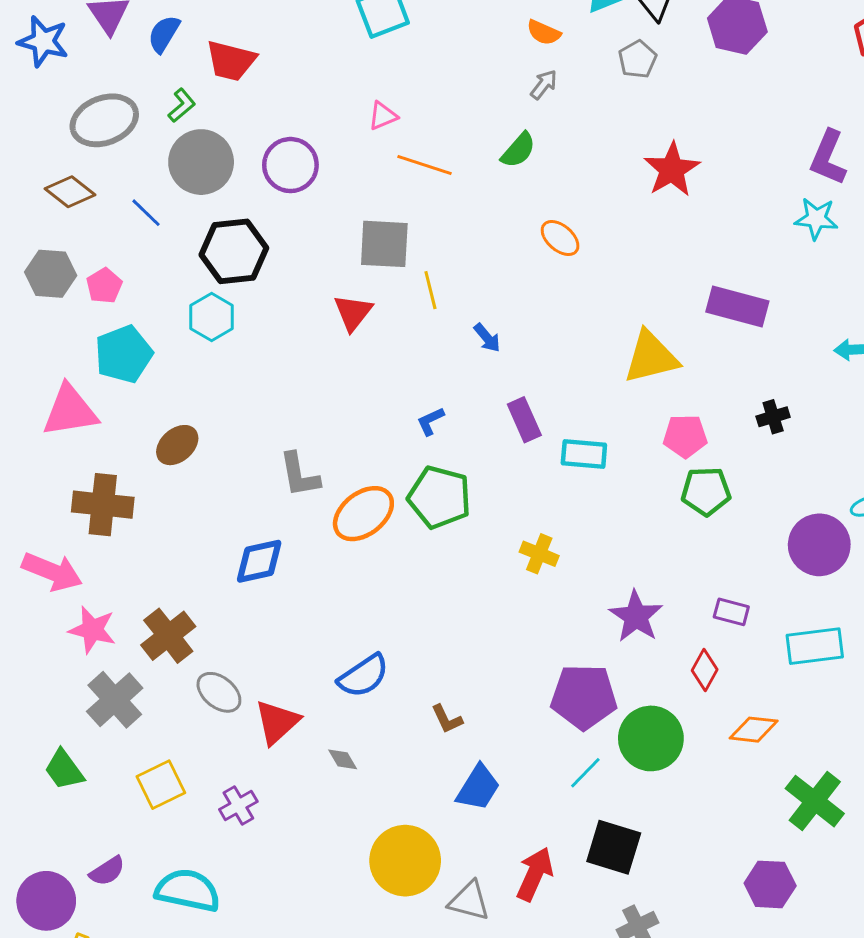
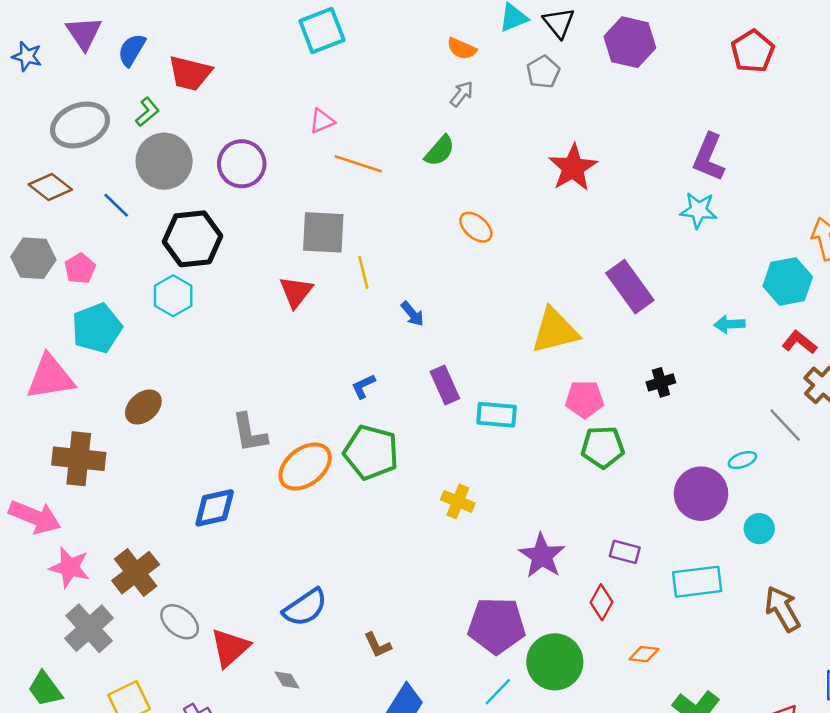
blue star: (43, 41) -> (27, 56), size x0.7
purple rectangle: (737, 307) -> (630, 287), turned 39
orange diamond: (754, 730) -> (644, 654), size x0.7

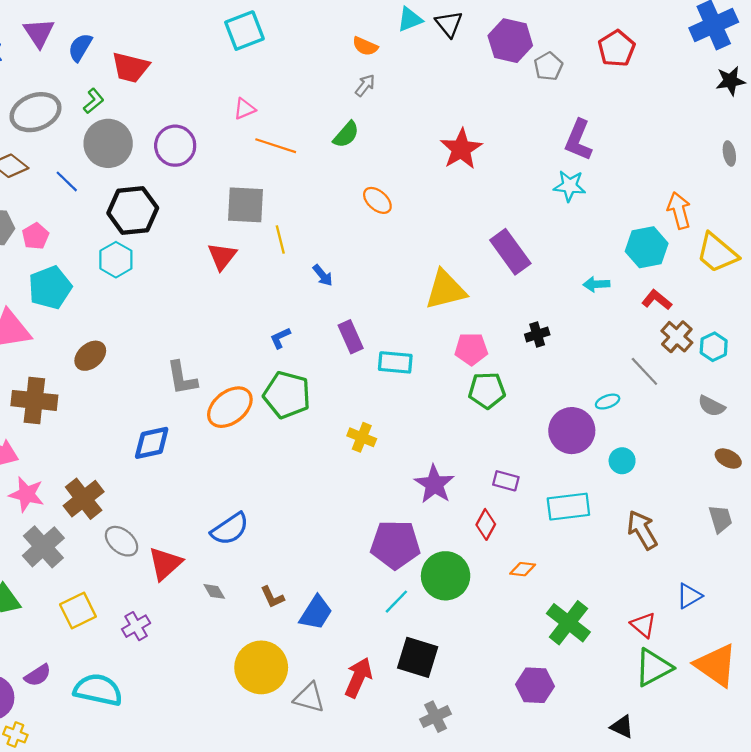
gray pentagon: (543, 72) -> (548, 66), moved
brown L-shape: (378, 645) -> (272, 597), moved

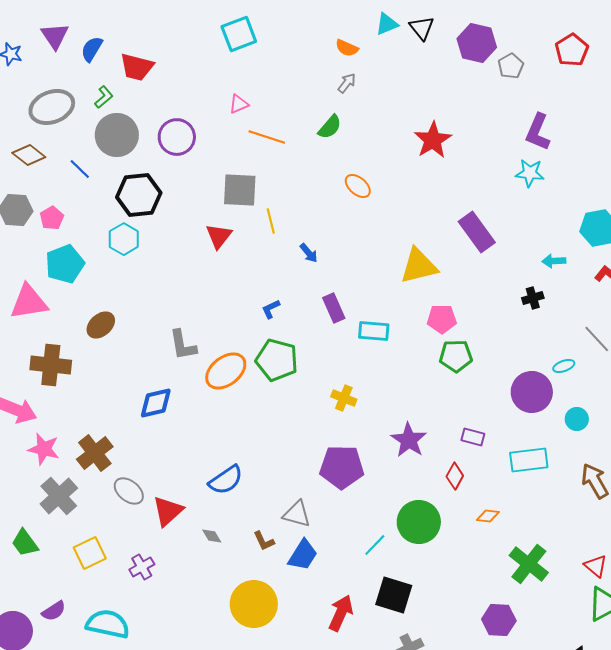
black cross: (537, 334) -> (533, 298), moved
purple pentagon: (395, 545) -> (342, 467), moved
gray triangle: (309, 698) -> (297, 514), moved

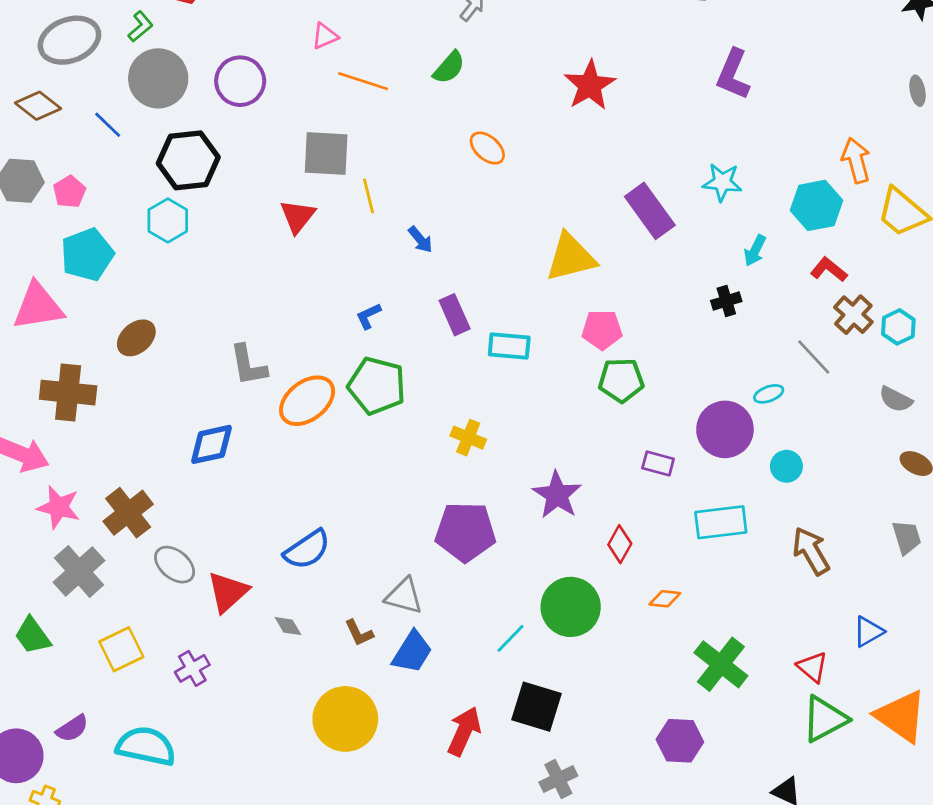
cyan star: (530, 173) -> (722, 182), moved
cyan arrow: (554, 261) -> (755, 250), turned -60
purple rectangle: (473, 437) -> (658, 464), moved

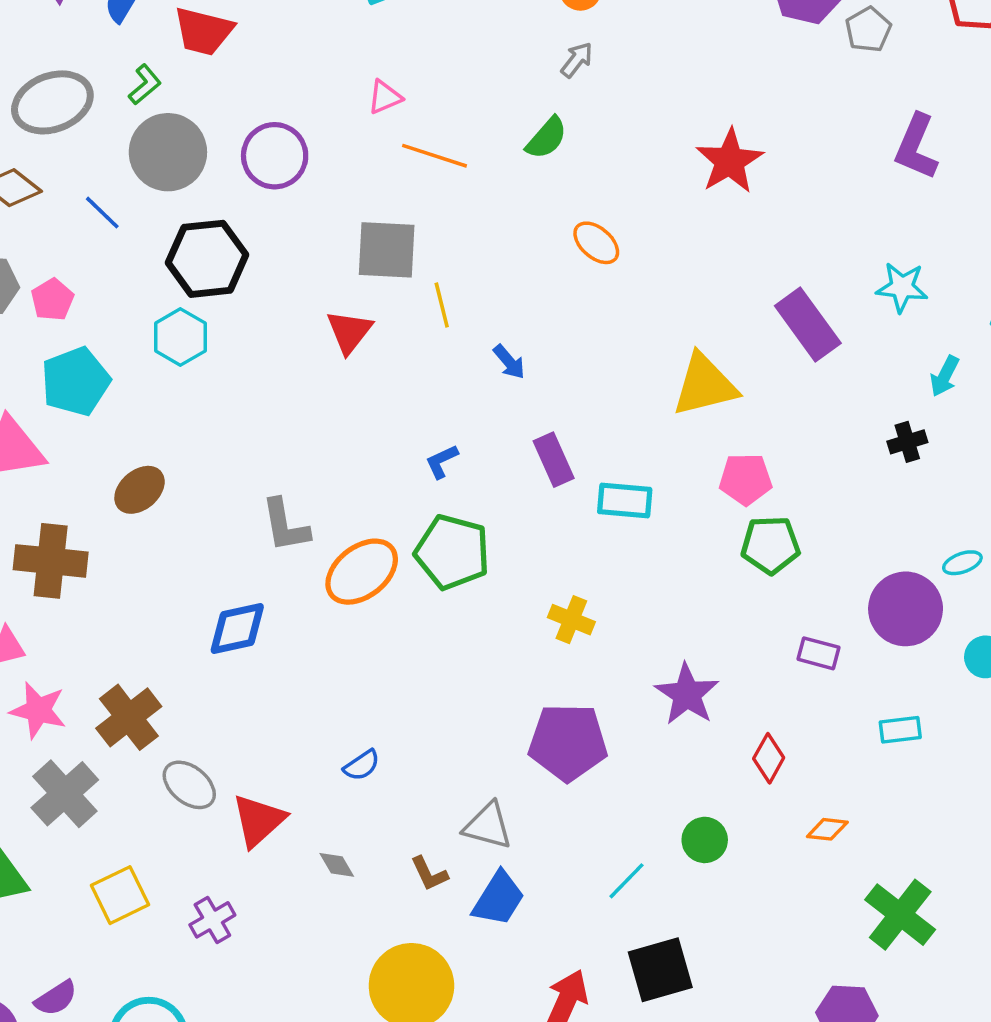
cyan rectangle: (721, 522) -> (900, 730), size x0.6
blue semicircle: (307, 550) -> (362, 765), size x0.6
green circle: (571, 607) -> (705, 840), size x0.6
black square: (536, 707) -> (660, 970), turned -33

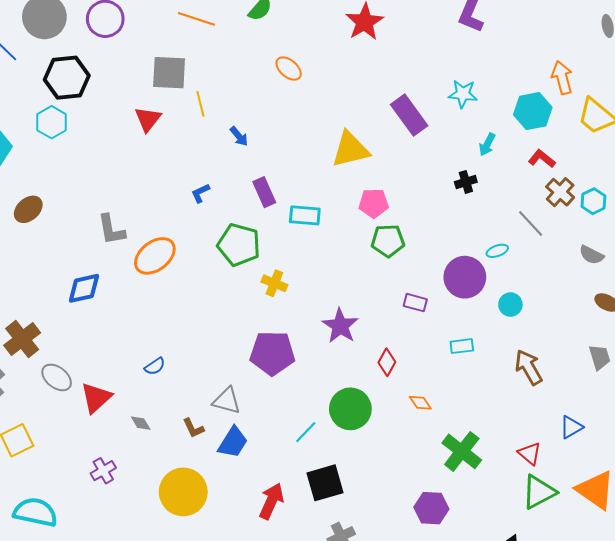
green pentagon: (452, 552) -> (239, 245), moved
orange diamond: (827, 829) -> (420, 403), turned 50
green circle: (705, 840) -> (350, 409), size x1.6
purple cross: (212, 920) -> (103, 471), moved

